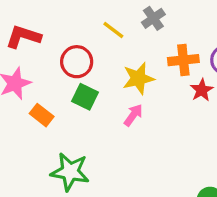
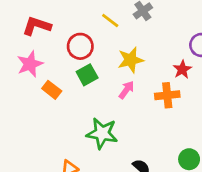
orange cross: (183, 60) -> (167, 95), moved
green square: (85, 97) -> (87, 75), turned 35
green star: (70, 172) -> (102, 133), moved

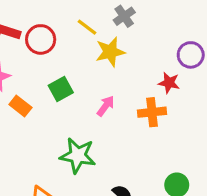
red circle: (80, 46) -> (41, 39), moved
yellow star: (131, 60) -> (110, 52), moved
red star: (182, 69) -> (169, 83), turned -30

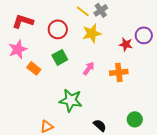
yellow line: (87, 27) -> (83, 11), moved
red circle: (41, 39) -> (58, 29), moved
red star: (169, 83) -> (126, 44), moved

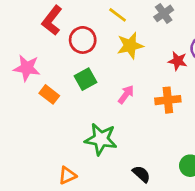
gray cross: (101, 10) -> (164, 13), moved
red L-shape: (23, 21) -> (52, 20), moved, turned -70
pink star: (18, 49) -> (27, 68), turned 30

